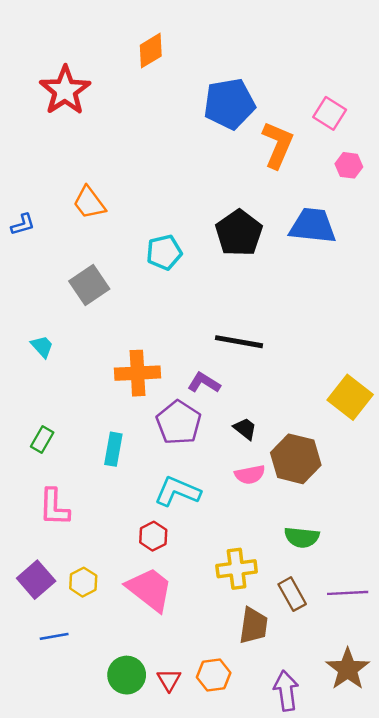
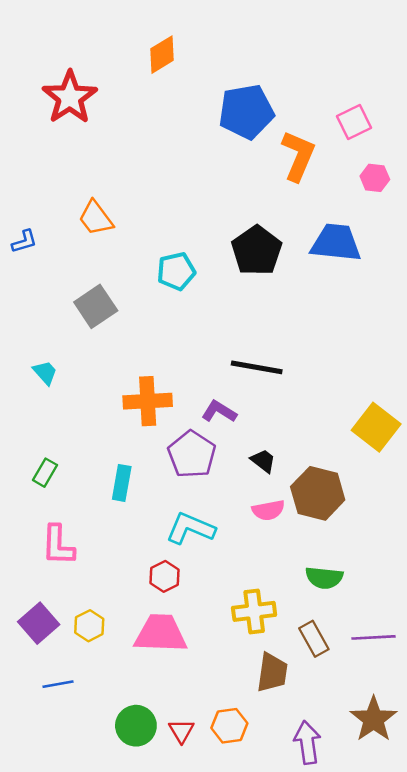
pink square: (330, 113) -> (354, 122), turned 32
pink trapezoid: (150, 589) -> (161, 634), turned -36

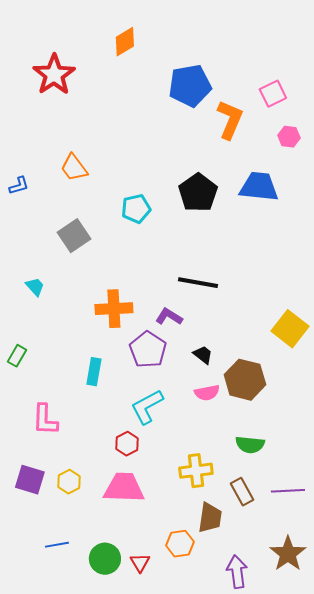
green rectangle: (45, 473) -> (17, 356), moved
cyan L-shape: (190, 528) -> (147, 407), turned -51
purple square: (39, 623) -> (30, 480), turned -32
blue line: (58, 684) -> (57, 545), moved
orange hexagon: (229, 726) -> (180, 544), moved

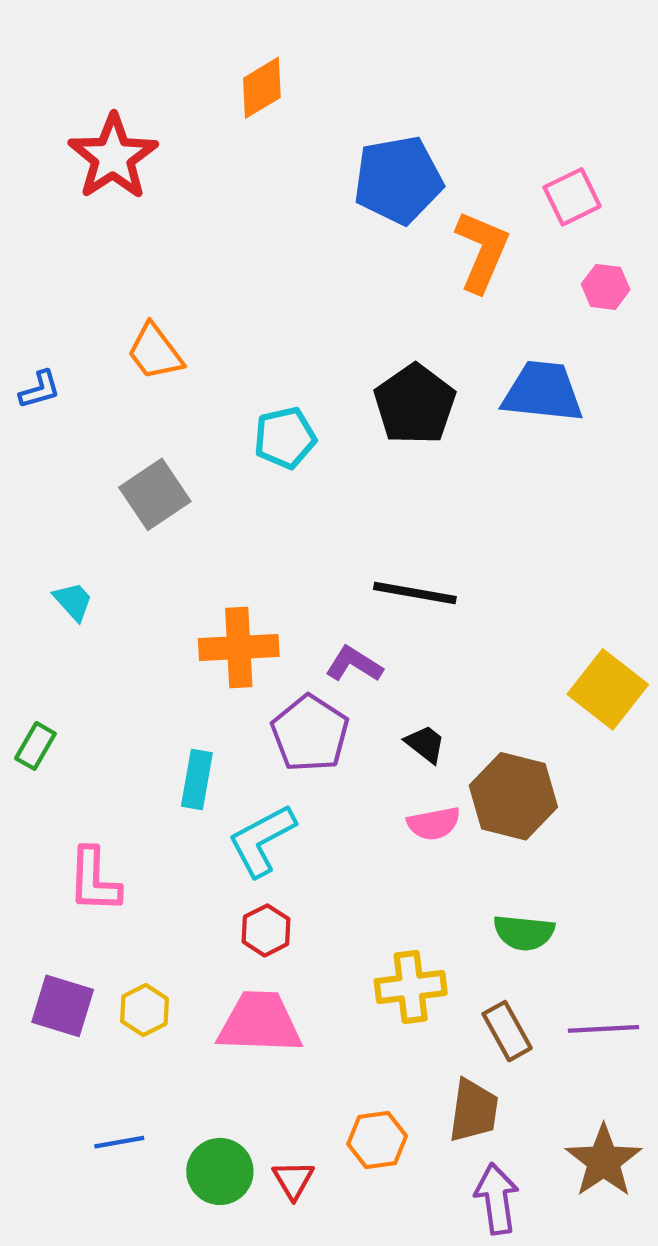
cyan L-shape: (147, 407) -> (262, 840), moved
brown trapezoid: (210, 518) -> (474, 1111), moved

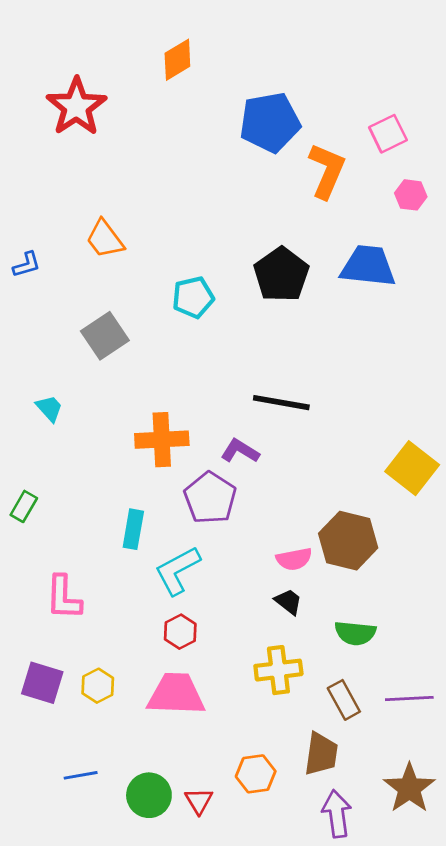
black trapezoid: (425, 744) -> (288, 602), moved

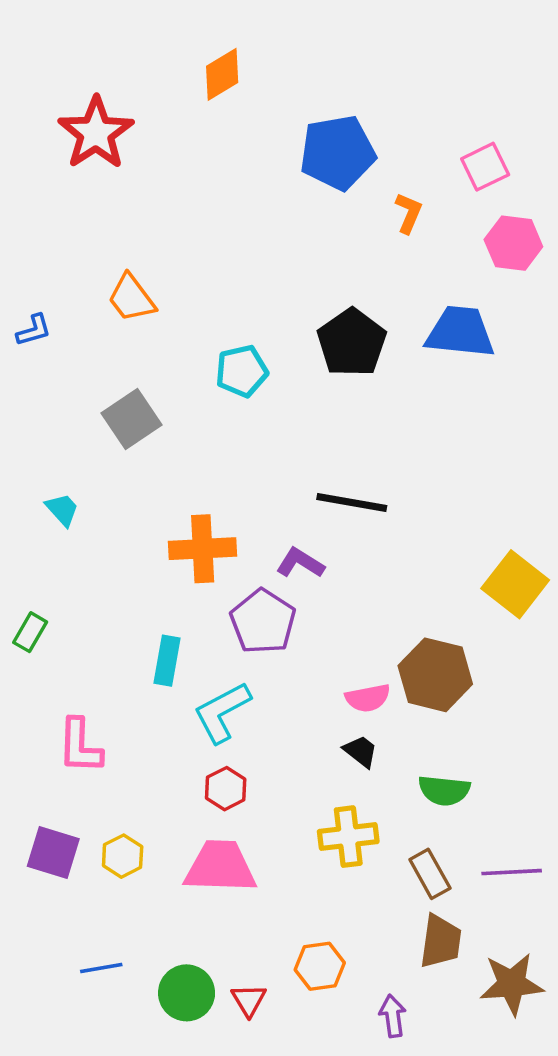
orange L-shape: (327, 171) -> (409, 213), size x0.6
pink hexagon: (411, 195) -> (513, 243), size x1.4
brown trapezoid: (321, 754) -> (441, 941), moved
brown star: (409, 788) -> (512, 984), turned 30
purple arrow: (337, 814) -> (393, 1016), moved, size x0.7

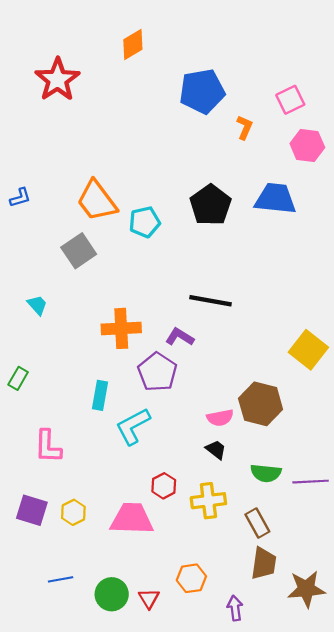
orange trapezoid: (131, 298) -> (97, 201), moved, size x1.4
red hexagon: (226, 789) -> (164, 486), moved
purple line: (512, 872) -> (311, 482), moved

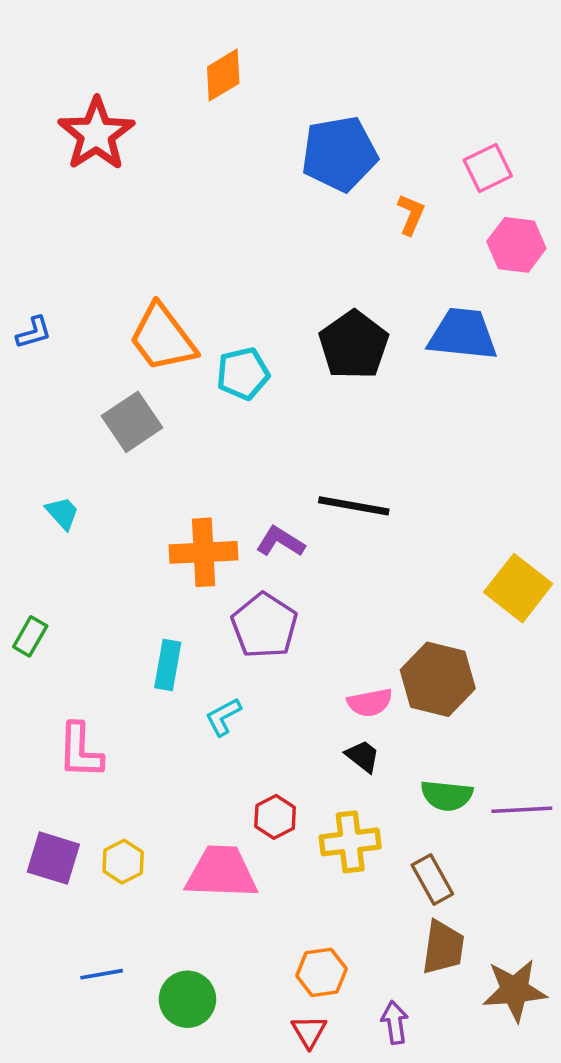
purple L-shape: (180, 337) -> (280, 542), moved
cyan L-shape: (133, 426) -> (223, 717), size x0.6
red triangle: (149, 599) -> (309, 1031), moved

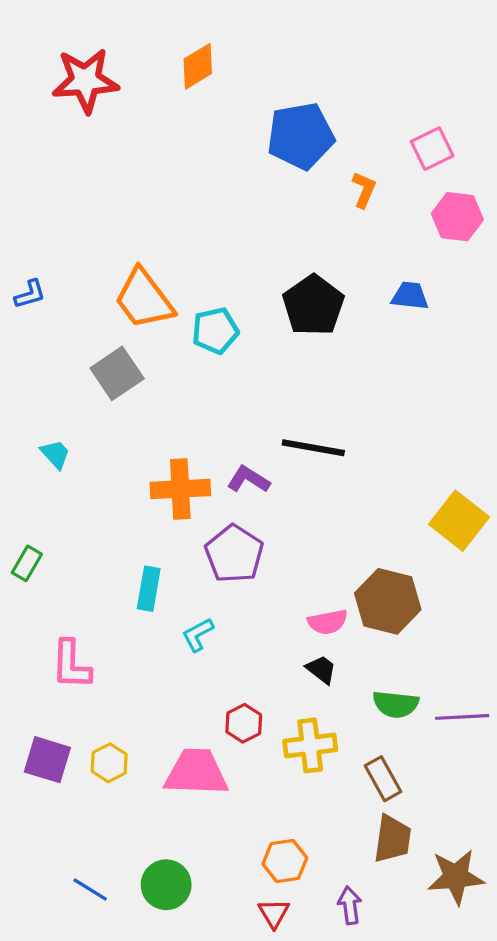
red star: (96, 134) -> (85, 81), moved, turned 30
blue trapezoid: (463, 334) -> (410, 296), size x0.6
blue line: (102, 974) -> (90, 889), moved, turned 42

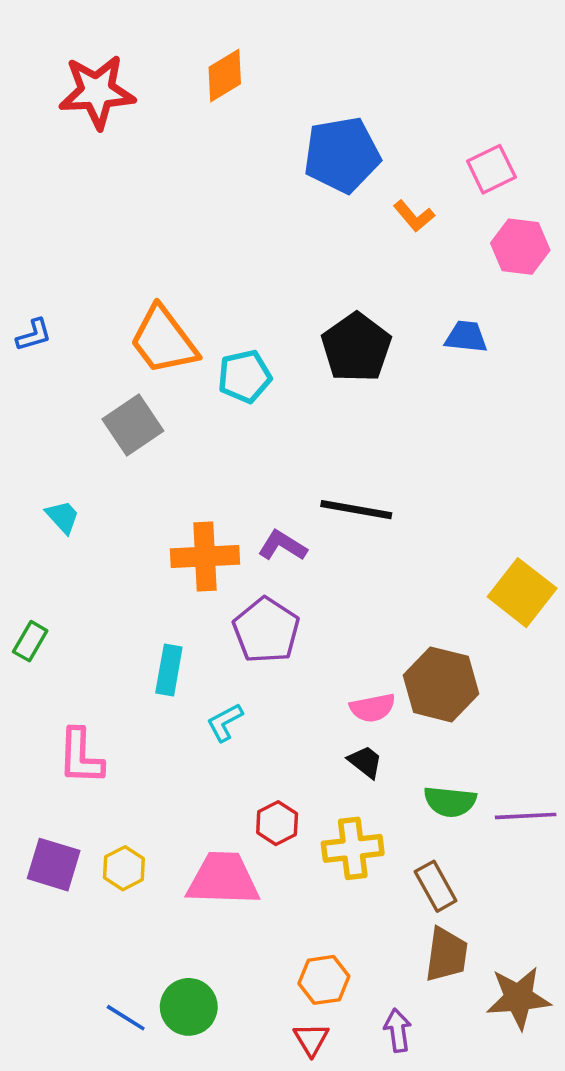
orange L-shape: (364, 190) -> (414, 216), turned 117
blue line: (90, 889) -> (126, 1018), moved

